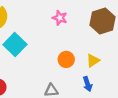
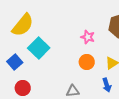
pink star: (60, 18) -> (88, 37), moved

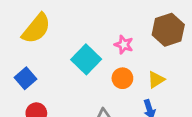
cyan square: (39, 48) -> (86, 59), moved

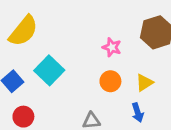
cyan square: (86, 59) -> (49, 70), moved

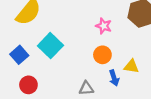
yellow triangle: (144, 83) -> (131, 66), moved, turned 42
blue arrow: (138, 113) -> (114, 78), moved

